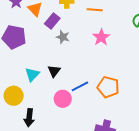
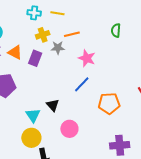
gray star: (63, 37) -> (58, 48), moved
blue line: (80, 86) -> (82, 84), moved
yellow circle: (14, 96) -> (31, 138), moved

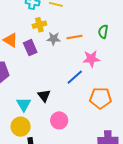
green semicircle: (116, 30) -> (103, 32), moved
orange line: (72, 34) -> (75, 37), moved
purple rectangle: (35, 58) -> (30, 48), turned -49
pink star: (87, 58) -> (91, 59), moved, turned -30

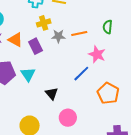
pink star: (91, 59) -> (97, 54), turned 30
orange pentagon: (100, 98) -> (108, 93), turned 30
cyan triangle: (24, 104) -> (28, 74), moved

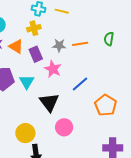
yellow cross: (44, 23) -> (34, 28), moved
pink star: (97, 54) -> (53, 69), moved
black triangle: (52, 94) -> (49, 102), size x1.5

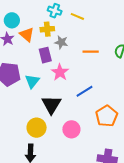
gray star: (59, 45) -> (61, 42), moved
orange triangle: (16, 47) -> (27, 35), moved
pink circle: (64, 127) -> (71, 129), moved
yellow circle: (25, 133) -> (37, 128), moved

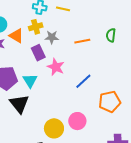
black triangle: (51, 105) -> (19, 104), moved
orange pentagon: (107, 116) -> (110, 102), turned 30
yellow circle: (37, 128) -> (54, 128), moved

